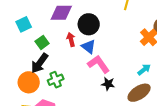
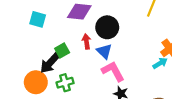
cyan square: (24, 24) -> (38, 19), turned 35
green square: (42, 42) -> (62, 50), moved
cyan arrow: (144, 69) -> (160, 63), moved

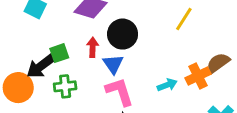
cyan arrow: (160, 63) -> (167, 85), moved
green cross: (65, 83) -> (65, 86), moved

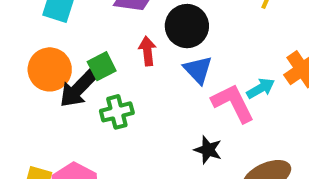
blue triangle: (113, 64) -> (198, 70), moved
orange circle: (18, 88) -> (50, 69), moved
pink L-shape: (120, 92) -> (233, 103), moved

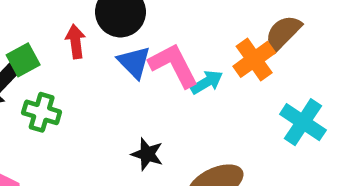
pink L-shape: (233, 103) -> (174, 65), moved
green cross: (117, 112) -> (42, 112), turned 32

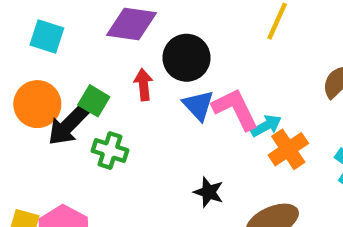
orange cross: (254, 59) -> (288, 149), moved
green square: (23, 60) -> (94, 101), turned -32

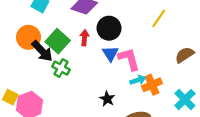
green square: (94, 101) -> (58, 41), size x1.5
black arrow: (68, 125) -> (42, 51), turned -100
cyan arrow: (266, 126) -> (138, 80), moved

